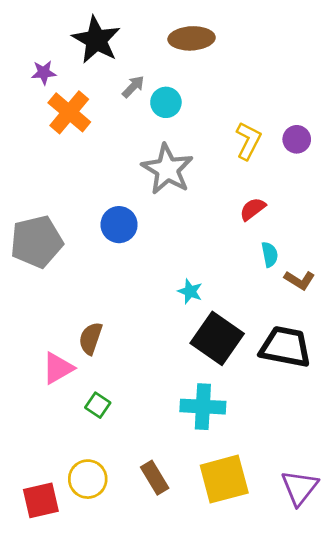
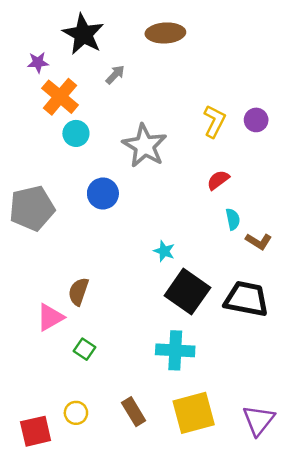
cyan circle: (166, 102) -> (76, 133), moved
yellow circle: (88, 479) -> (76, 413), size x0.7

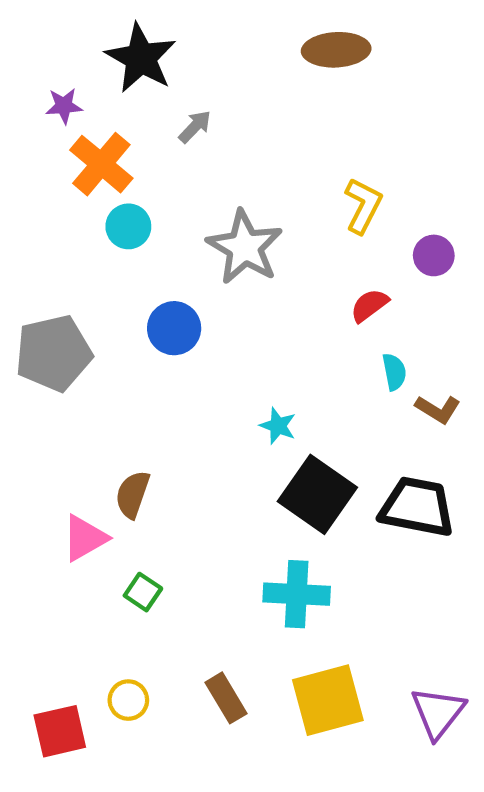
brown ellipse: (165, 33) -> (336, 50), moved
purple circle: (256, 120) -> (434, 255), moved

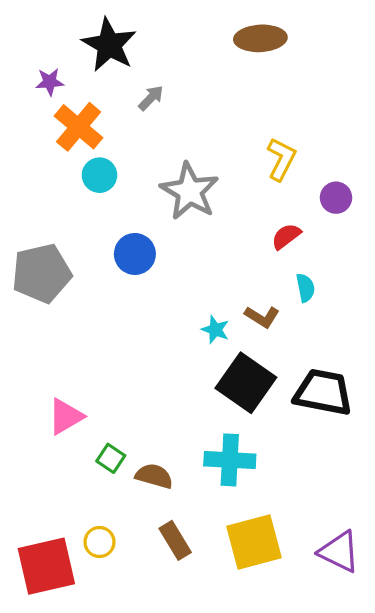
brown L-shape: (438, 409) -> (262, 317), moved
brown semicircle: (133, 494) -> (154, 476), moved, turned 87
purple triangle: (438, 713) -> (339, 552), turned -42
red square: (60, 731) -> (46, 566), size x1.4

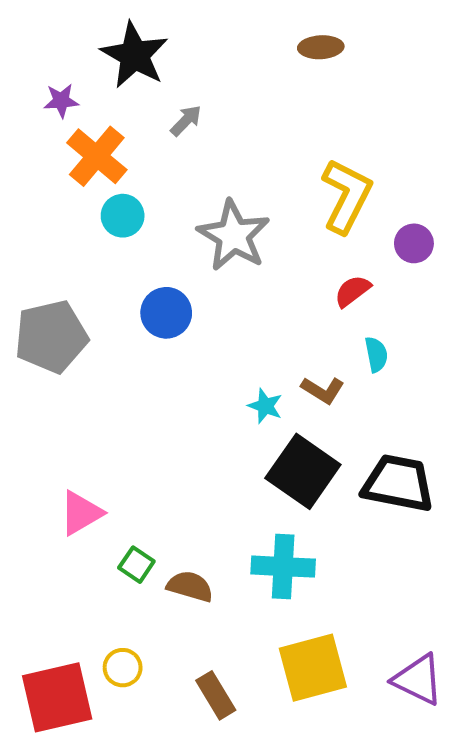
brown ellipse: (260, 38) -> (321, 47), size x0.7
yellow L-shape: (281, 159) -> (347, 196), size x1.4
brown rectangle: (175, 540) -> (216, 695), moved

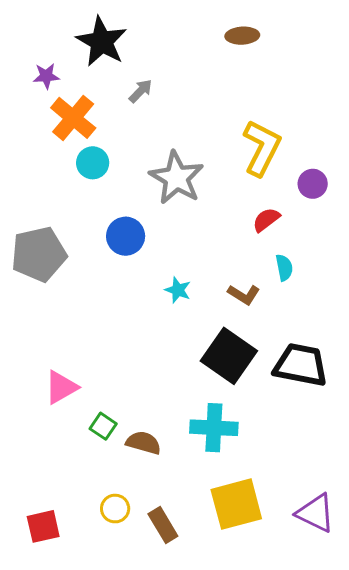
cyan star: (265, 406) -> (178, 290), moved
yellow circle: (123, 668) -> (115, 509), moved
red square: (57, 697) -> (43, 526), size x0.6

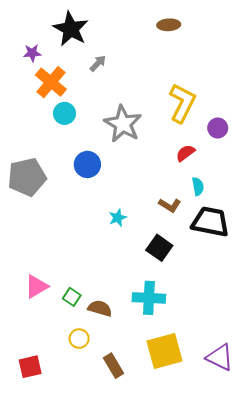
cyan star: (178, 290) -> (118, 218), moved, turned 30
black square: (229, 356) -> (159, 248), size x0.7
black trapezoid: (301, 365) -> (210, 222), moved
pink triangle: (61, 387) -> (36, 286), moved
yellow circle: (115, 509) -> (79, 339), moved

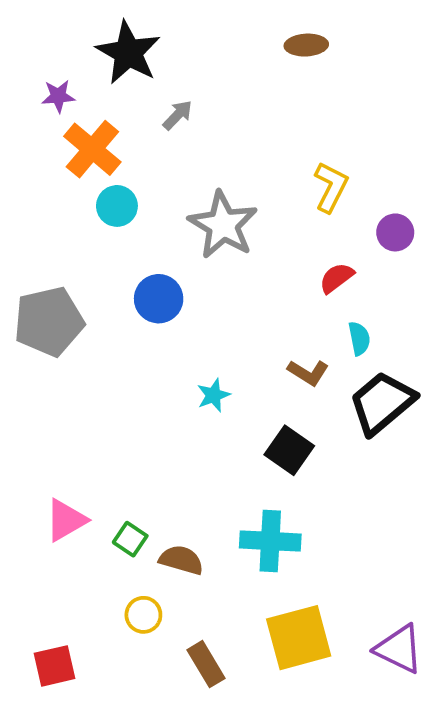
yellow L-shape: (182, 103) -> (331, 187), size x0.7
black trapezoid: (210, 222) -> (382, 403), turned -51

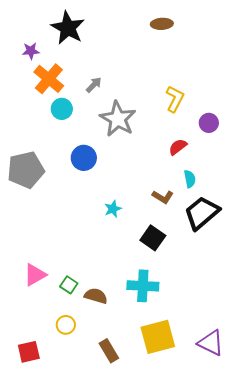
gray arrow: (178, 115) -> (94, 85), moved
yellow circle: (143, 615) -> (66, 325), moved

